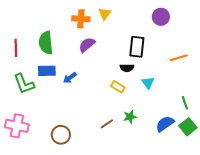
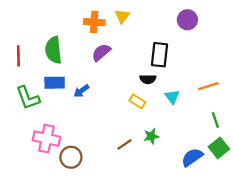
orange line: (179, 58) -> (208, 86), moved
blue semicircle: (165, 124) -> (192, 157), moved
pink cross: (17, 126) -> (46, 139), moved

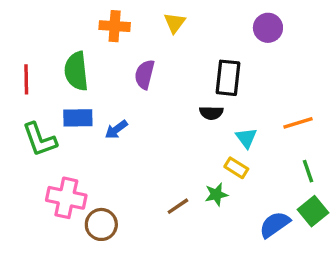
orange cross: (94, 22) -> (115, 26), moved
purple semicircle: (101, 52) -> (145, 74), turned -36
yellow rectangle: (137, 101) -> (236, 168), moved

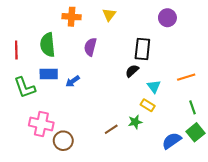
black semicircle: (211, 113) -> (132, 71), turned 136

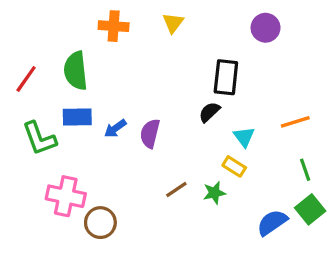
purple semicircle: (90, 47) -> (150, 133), moved
red line: (16, 50) -> (26, 79), turned 36
brown line: (111, 129) -> (176, 190), moved

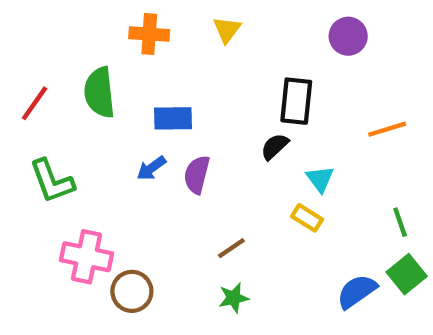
blue rectangle: (77, 117) -> (173, 118), moved
orange line: (295, 122) -> (387, 129), moved
green star: (214, 193) -> (234, 298), moved

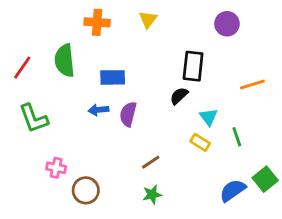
blue arrow: (151, 168) -> (98, 110), turned 30
green line: (400, 222) -> (237, 137), moved
pink cross: (86, 257) -> (56, 168), size x0.6

